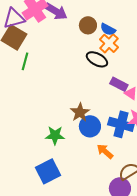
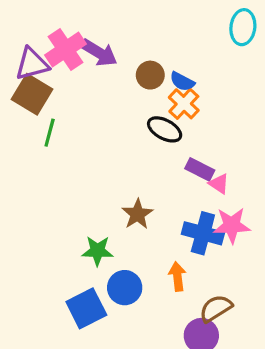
blue circle: (90, 126) -> (125, 288), moved
orange arrow: (105, 151) -> (177, 276), turned 42

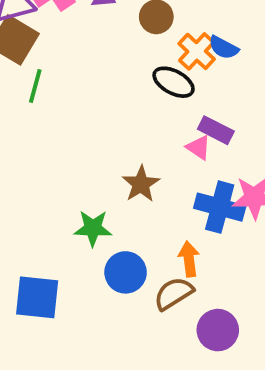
blue semicircle: (182, 81) -> (224, 48), moved
pink triangle: (219, 184) -> (199, 147), moved
blue square: (86, 308) -> (37, 297), moved, turned 33
brown semicircle: (216, 308) -> (174, 294), moved

